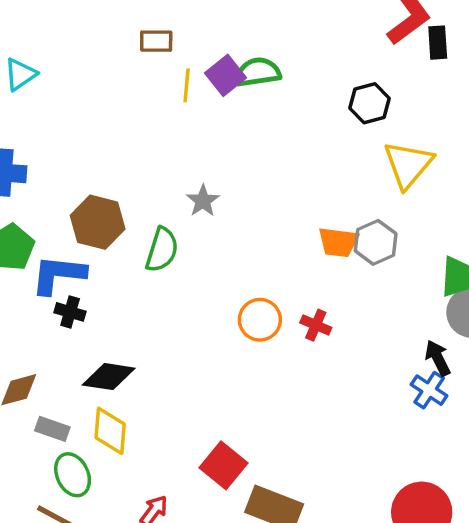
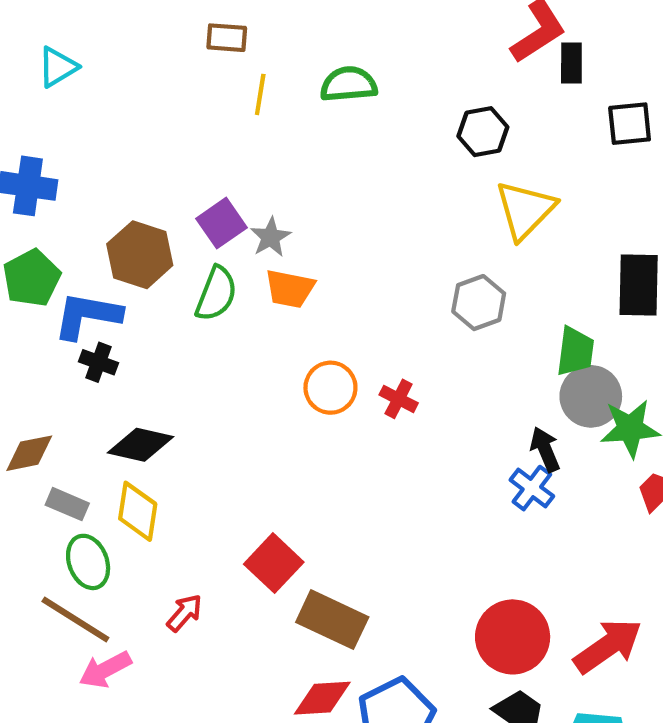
purple square: (226, 75) -> (221, 223), moved
orange trapezoid: (338, 242) -> (290, 289), moved

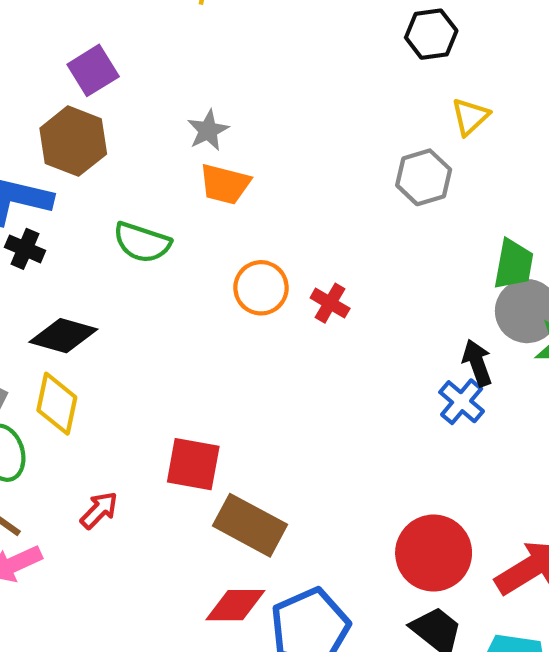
yellow triangle: (525, 210) -> (470, 117), size x0.6
purple square: (221, 223) -> (93, 70), moved
green semicircle: (216, 294) -> (142, 242), moved, turned 84
gray hexagon: (479, 303) -> (424, 177), moved
red square: (274, 563) -> (193, 464), turned -36

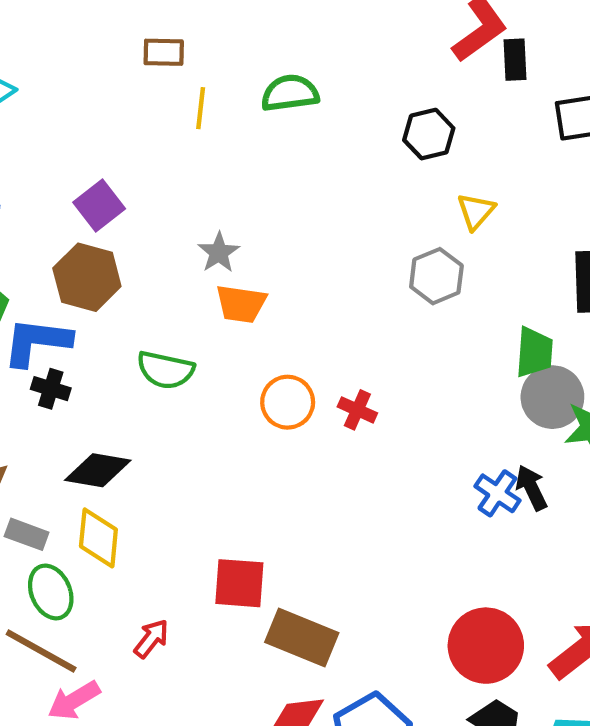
black arrow: (477, 363) -> (531, 488), moved

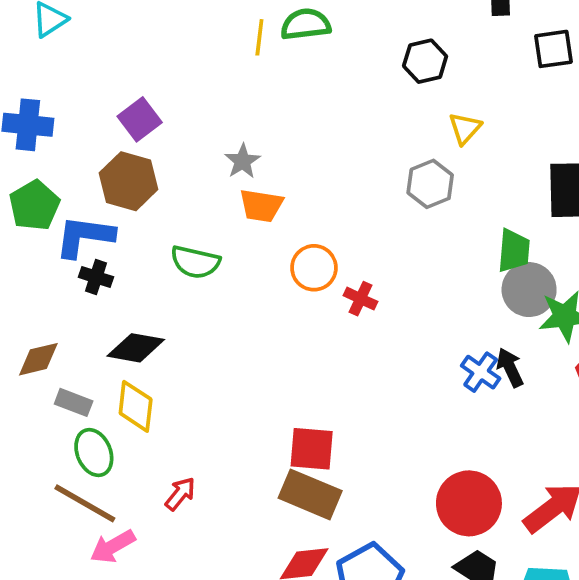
yellow line: (201, 108) -> (259, 37), moved
orange circle: (288, 402) -> (314, 268), moved
red square: (239, 583) -> (312, 449), moved

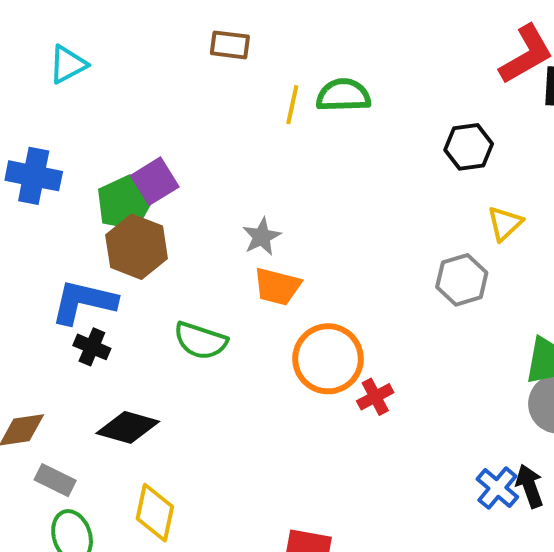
green pentagon: (34, 205) -> (124, 203), moved
orange circle: (314, 268) -> (328, 359), size x1.4
red cross: (360, 299) -> (375, 397), turned 32
yellow diamond: (136, 406) -> (155, 513), moved

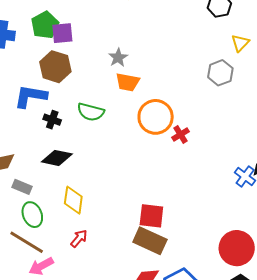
purple square: (155, 181) -> (62, 33), turned 30
green pentagon: (124, 203) -> (45, 25), moved
black cross: (92, 347) -> (52, 120), moved

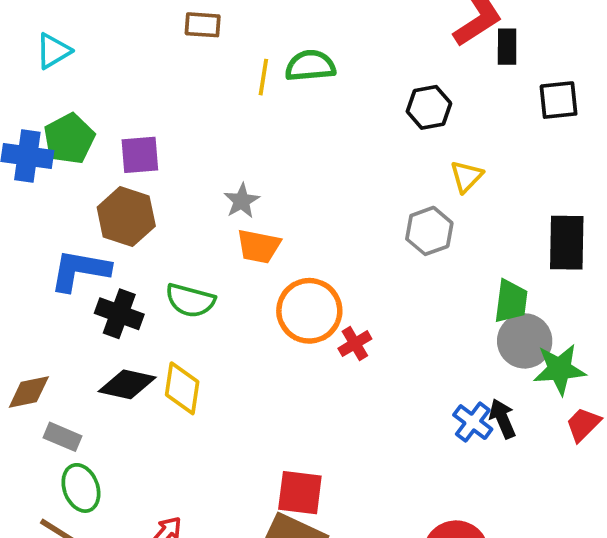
green pentagon: (45, 25) -> (69, 139), moved
black cross: (52, 120) -> (119, 314), size x1.4
yellow diamond: (73, 200) -> (182, 388), moved

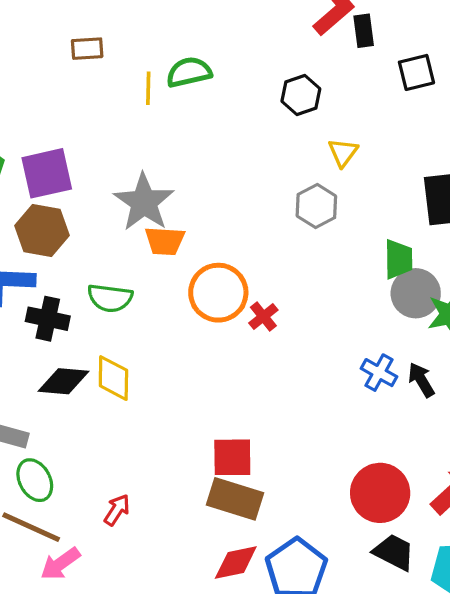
purple square: (140, 155) -> (47, 173), size x1.4
gray star: (242, 201) -> (144, 202), size x1.8
black arrow: (502, 419) -> (421, 380), moved

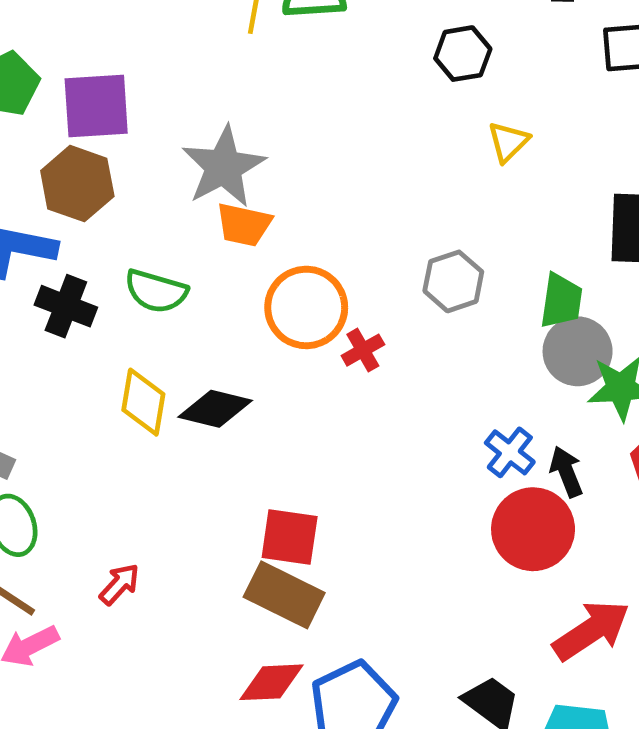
gray hexagon: (316, 206) -> (453, 281), moved
black diamond: (64, 381) -> (215, 409), moved
red circle: (380, 493) -> (533, 529), moved

